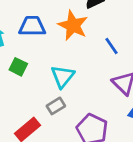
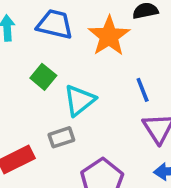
blue line: (112, 46) -> (143, 90), moved
green square: (18, 67) -> (43, 77), moved

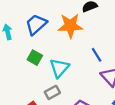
blue trapezoid: (55, 24) -> (36, 24), turned -45
orange star: (109, 36) -> (70, 26), turned -30

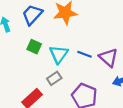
blue line: (97, 55) -> (84, 54), moved, turned -32

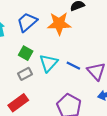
gray rectangle: (54, 78) -> (25, 74), moved

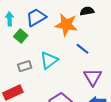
green square: (26, 53) -> (21, 36), moved
blue line: (73, 66) -> (82, 49), moved

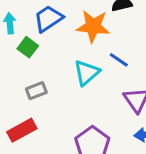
cyan triangle: (49, 60) -> (87, 73), moved

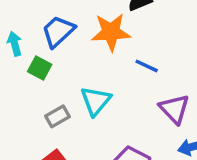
cyan triangle: (87, 73) -> (96, 101), moved

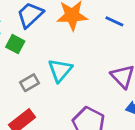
blue line: (147, 66) -> (114, 21), moved

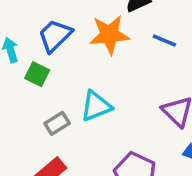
cyan triangle: (60, 70) -> (96, 106), turned 30

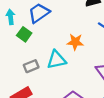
orange star: (109, 35) -> (75, 42), moved, size x0.7

